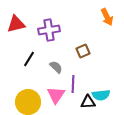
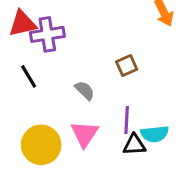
purple cross: (49, 30) -> (47, 34), moved
black line: (29, 59) -> (29, 76), moved, turned -63
purple line: (73, 84) -> (127, 120), moved

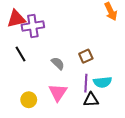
brown square: (127, 66) -> (86, 56), moved
cyan semicircle: (155, 134) -> (102, 82), moved
yellow circle: (41, 145) -> (29, 100), size x0.6

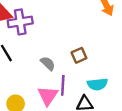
purple line: (86, 83) -> (63, 85), moved

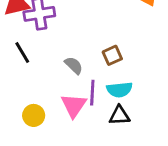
cyan semicircle: (97, 84) -> (119, 90), moved

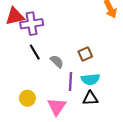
black line: (22, 52) -> (35, 52), moved
pink triangle: (74, 105) -> (57, 107), moved

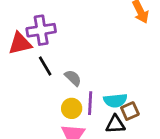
red triangle: (15, 16) -> (20, 43), moved
brown square: (85, 54) -> (130, 111), moved
yellow circle: (27, 98) -> (72, 108), moved

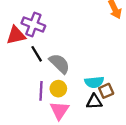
purple cross: (41, 30) -> (33, 24), turned 30
gray semicircle: (73, 78) -> (59, 64), size x1.5
purple line: (90, 103) -> (41, 91), moved

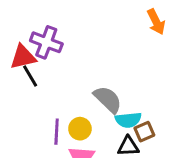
black line: (37, 54) -> (30, 76), moved
gray semicircle: (59, 64) -> (108, 99), moved

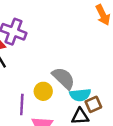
yellow circle: (80, 129) -> (43, 91), moved

